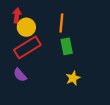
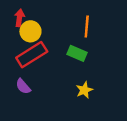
orange line: (61, 23) -> (87, 26), moved
green rectangle: (67, 46) -> (77, 53), turned -56

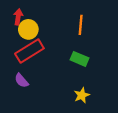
green rectangle: (77, 53) -> (79, 59), moved
yellow star: (84, 90) -> (82, 95), moved

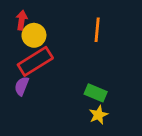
green rectangle: (79, 59) -> (96, 93), moved
purple semicircle: (22, 81) -> (22, 86), moved, turned 63

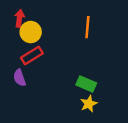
red rectangle: (35, 61) -> (32, 56), size x0.7
purple semicircle: (22, 86) -> (20, 78), turned -42

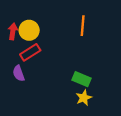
red arrow: (20, 18) -> (13, 31), moved

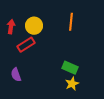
yellow circle: (29, 30) -> (34, 26), moved
purple semicircle: (19, 73) -> (16, 75), moved

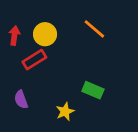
orange line: (71, 22) -> (94, 29), turned -54
yellow star: (72, 84) -> (65, 112), moved

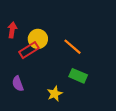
orange line: (94, 29) -> (73, 47), moved
yellow circle: (45, 34) -> (38, 39), moved

